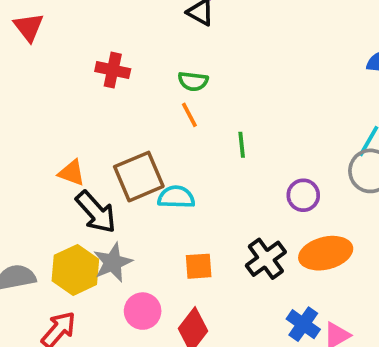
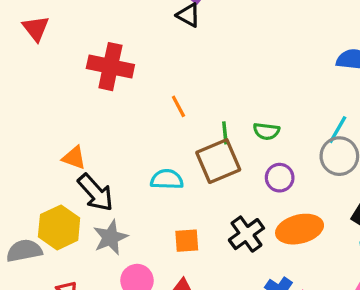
red cross: (113, 70) -> (110, 67), size x1.5
green semicircle: (193, 81) -> (266, 131), moved
brown square: (139, 177) -> (218, 161), moved
yellow hexagon: (75, 270) -> (59, 227), moved

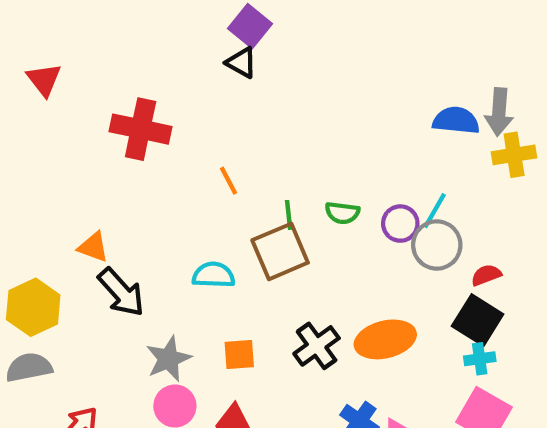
purple circle: (280, 178) -> (400, 224), moved
yellow hexagon: (59, 227) -> (33, 307), moved
gray star: (110, 237) -> (168, 359), moved

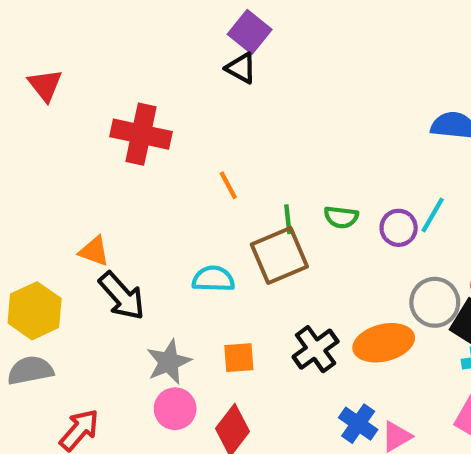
gray circle: (437, 245) -> (435, 302), moved

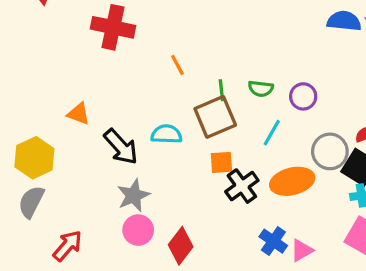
cyan line: (433, 215) -> (272, 133), moved
black arrow: (122, 296) -> (121, 147), moved
orange square: (239, 358) -> (221, 162), moved
gray semicircle: (30, 370) -> (31, 202), turned -52

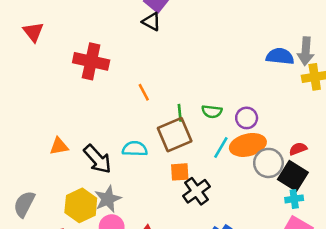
orange triangle: (78, 114) -> (59, 146), moved, turned -30
yellow hexagon: (34, 158) -> (81, 205), moved
orange ellipse: (292, 181) -> (248, 145), moved

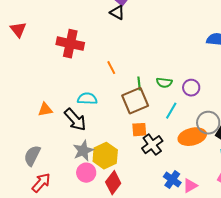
red triangle: (33, 32) -> (18, 30), moved
orange ellipse: (248, 145) -> (192, 137), moved
cyan semicircle: (135, 149) -> (87, 99), moved
gray semicircle: (24, 204) -> (32, 156), moved
yellow hexagon: (81, 205) -> (105, 156), moved

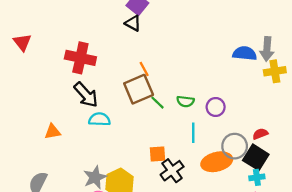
orange line: (111, 68) -> (144, 69), moved
green line: (139, 84) -> (158, 103), turned -40
brown square: (135, 101) -> (139, 89), moved
cyan line: (171, 111) -> (193, 133), turned -30
black arrow: (75, 120) -> (86, 95), moved

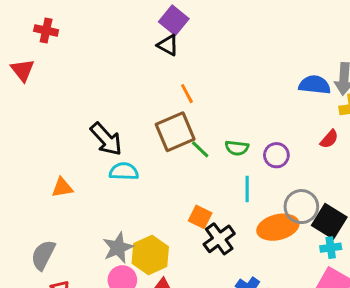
red cross: (80, 58) -> (46, 31), moved, size x0.6
orange line: (144, 69) -> (187, 94), moved
red semicircle: (260, 134) -> (329, 139), moved, turned 152
orange square: (158, 154) -> (200, 217), turned 30

